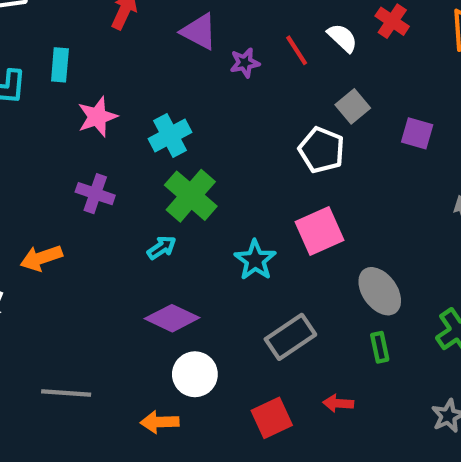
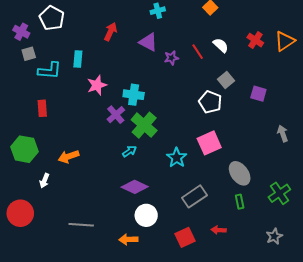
red cross: (392, 21) -> (255, 40), moved
cyan cross: (170, 135) -> (134, 95), turned 36
purple cross: (95, 194) -> (116, 115), moved, turned 30

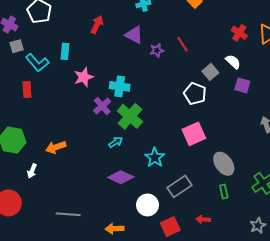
white semicircle: (221, 45) -> (233, 62), moved
cyan L-shape: (50, 71) -> (37, 63), turned 45
red rectangle: (42, 108) -> (27, 90), moved
cyan star: (177, 158) -> (155, 158), moved
white circle: (146, 215) -> (148, 205), moved

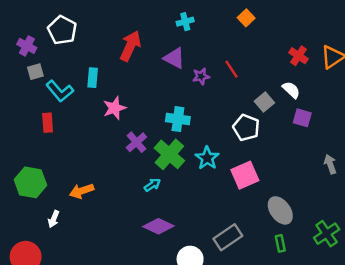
red arrow: (97, 25) -> (130, 46), size x1.4
cyan cross: (120, 86) -> (178, 119), moved
cyan star: (155, 158) -> (207, 158), moved

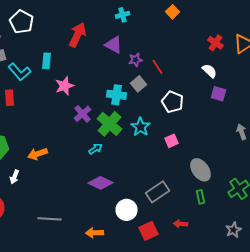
red line: (232, 69) -> (158, 67), moved
gray square: (264, 102) -> (138, 84), moved
pink square: (245, 175) -> (172, 141), size x0.6

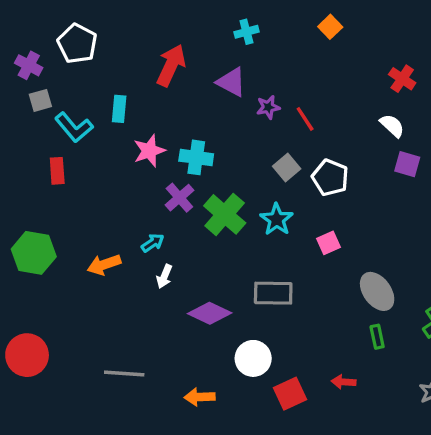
gray square: (138, 84) -> (287, 167), moved
cyan cross: (116, 95) -> (196, 157), moved
cyan arrow: (96, 149) -> (153, 243), moved
white arrow: (14, 177) -> (164, 276), moved
gray rectangle: (158, 192) -> (273, 293), moved, turned 35

